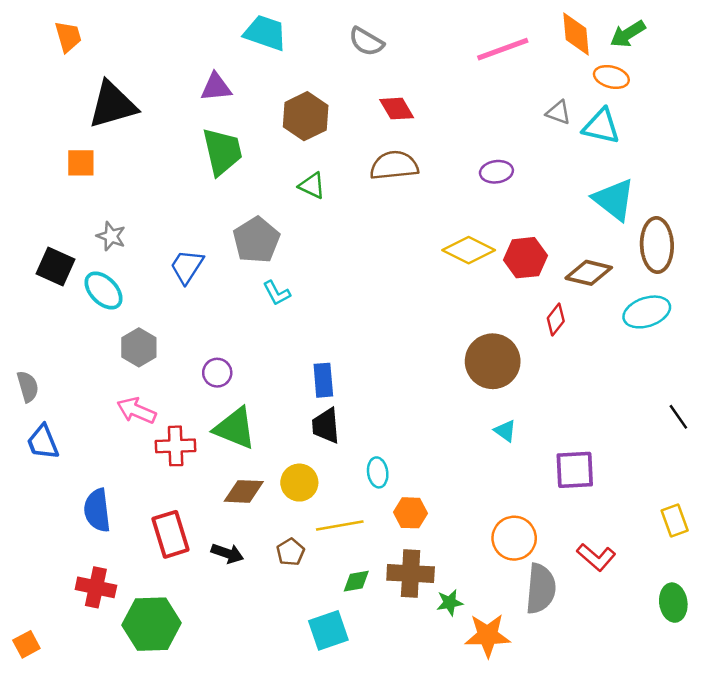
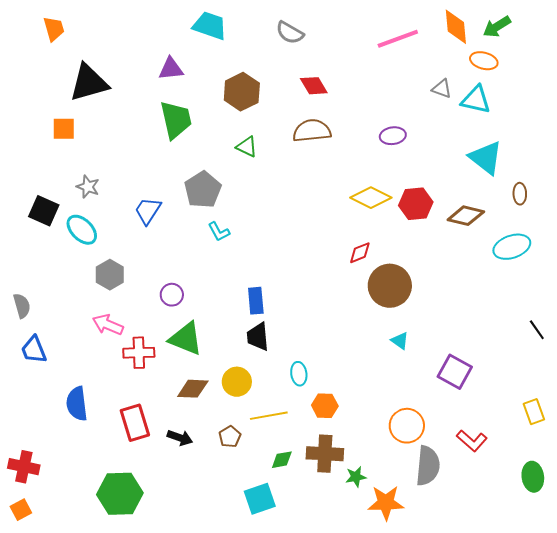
brown ellipse: (657, 245) -> (520, 194), size x0.5
red diamond: (556, 320) -> (360, 253), moved, turned 30
purple square: (575, 470) -> (455, 372), turned 32
red cross: (96, 587) -> (24, 467), moved

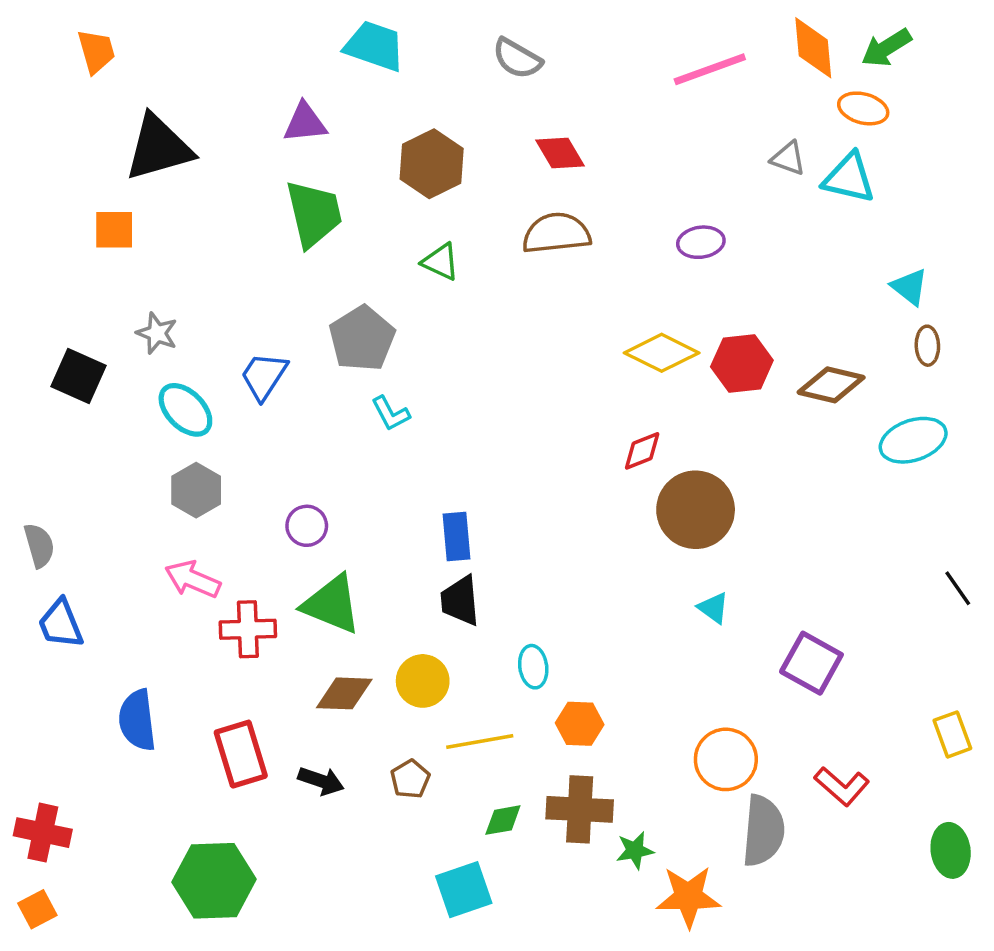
cyan triangle: (486, 158) -> (910, 287), moved, size x0.6
cyan ellipse: (82, 230) -> (185, 410), moved

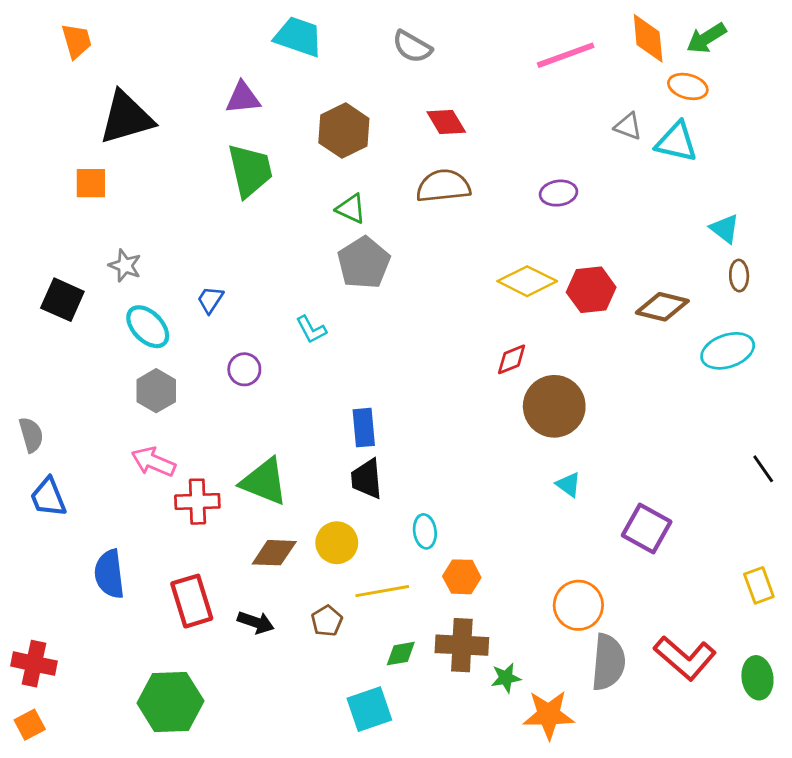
gray pentagon: (362, 339) -> (364, 263), moved
blue trapezoid: (264, 376) -> (210, 300), size x0.7
purple circle: (307, 526) -> (244, 369), moved
red L-shape: (842, 786) -> (685, 658), moved, size x1.4

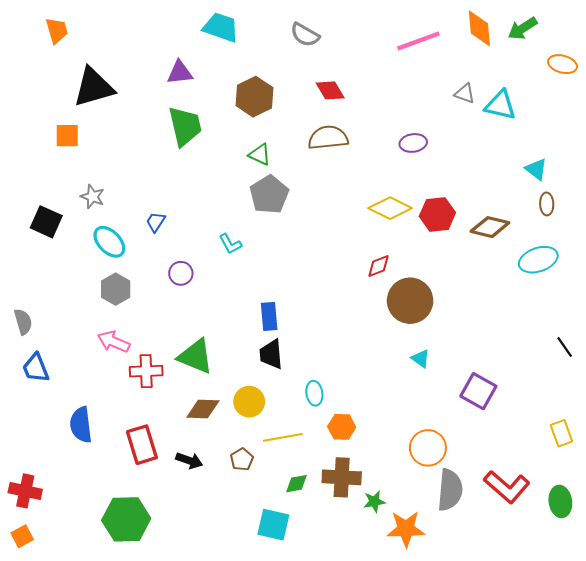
orange ellipse: (688, 86) -> (562, 64), moved
cyan square: (369, 709) -> (273, 525), turned 32

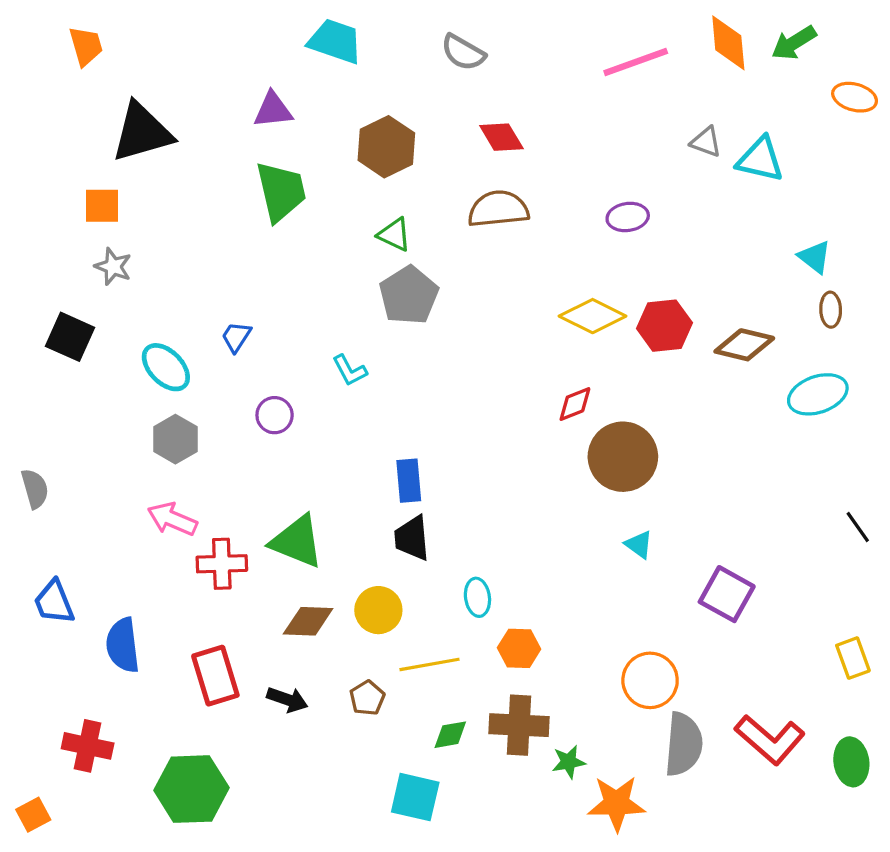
gray star: (93, 197) -> (113, 267), moved
blue trapezoid: (36, 368) -> (54, 602), moved
red cross: (25, 491) -> (88, 746), moved

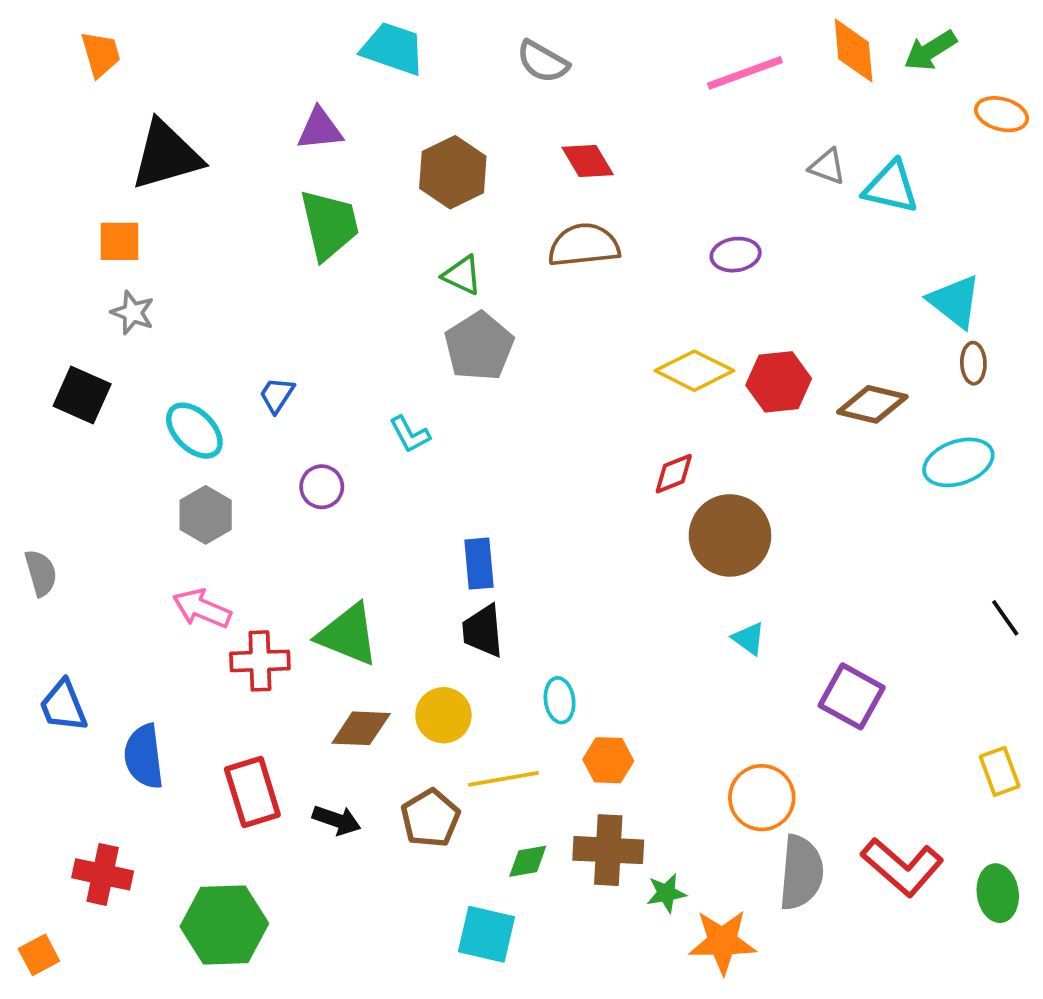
cyan triangle: (815, 257) -> (955, 301), size x1.4
brown pentagon: (367, 698) -> (430, 818), size x1.4

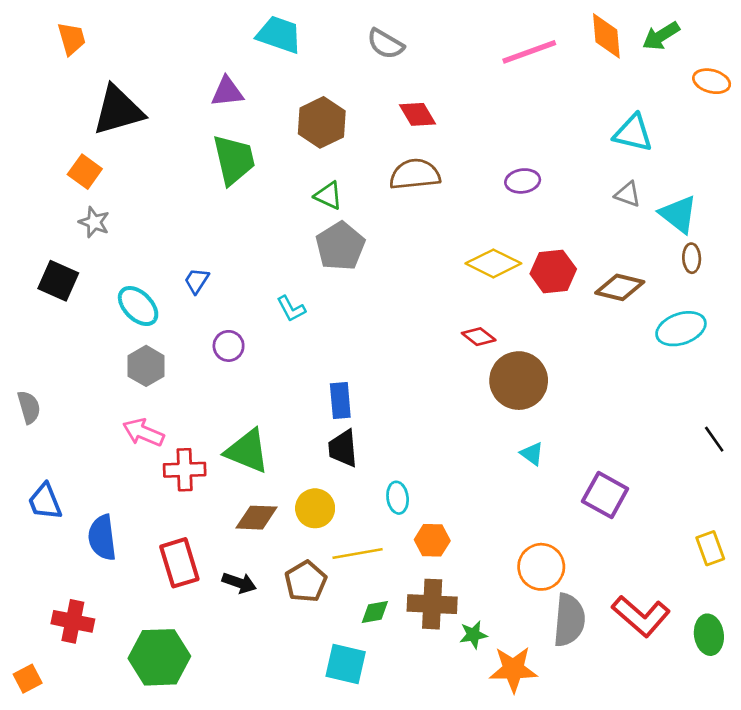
gray triangle: (827, 167) -> (628, 194), moved
orange square: (119, 241) -> (85, 172), turned 36
red diamond: (674, 474) -> (479, 337), turned 60

